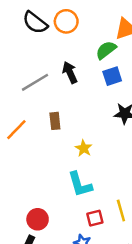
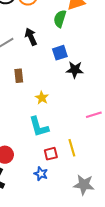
green semicircle: (106, 50) -> (60, 19), turned -36
blue square: (112, 76) -> (60, 53), moved

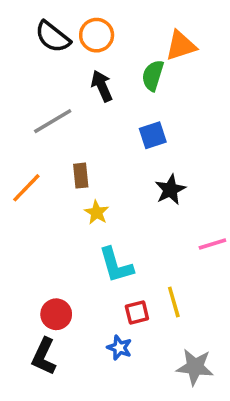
black arrow: (31, 37) -> (102, 86), moved
black star: (75, 70) -> (170, 190), moved, turned -30
yellow star: (42, 98) -> (97, 212), moved

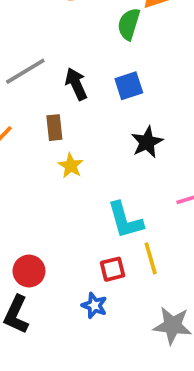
black arrow: (102, 86) -> (76, 84), moved
cyan L-shape: (116, 265) -> (125, 220), moved

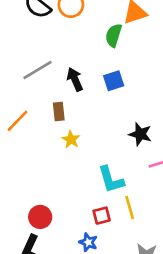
black star: (147, 142) -> (140, 134), moved, turned -30

